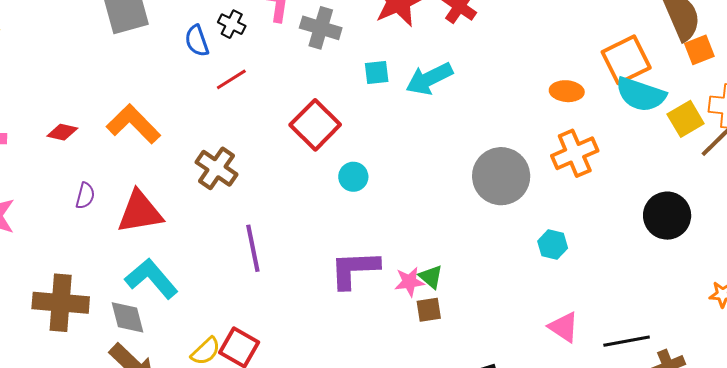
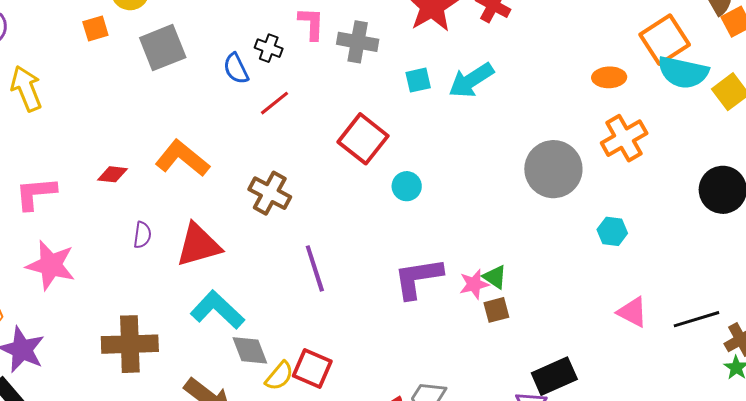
gray diamond: (128, 317) -> (250, 350), moved

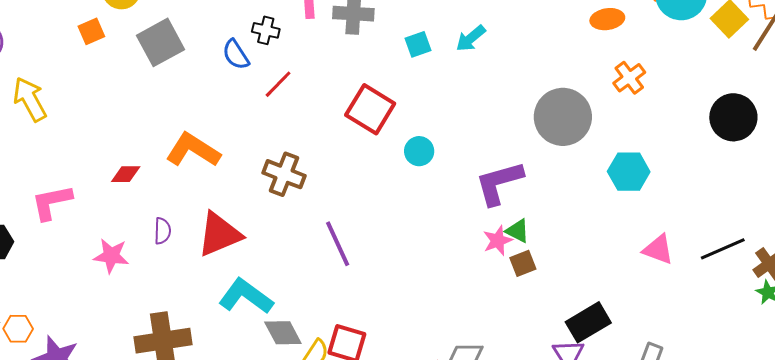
cyan arrow: (471, 80) -> (471, 38), size x0.7
orange cross: (624, 138) -> (629, 78), size x0.7
cyan hexagon: (612, 231) -> (629, 172), size x1.4
pink star: (51, 265) -> (111, 256), moved, size x0.7
purple L-shape: (418, 278) -> (499, 183), moved

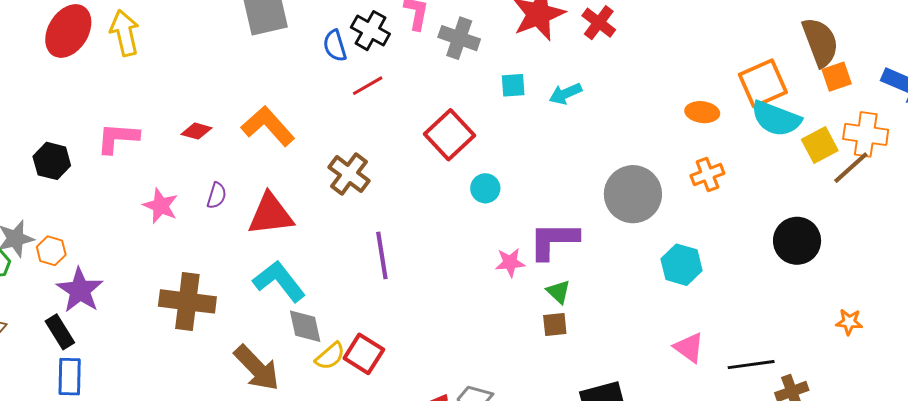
black cross: (266, 30) -> (370, 31), size x1.4
pink star: (498, 241) -> (510, 263), moved

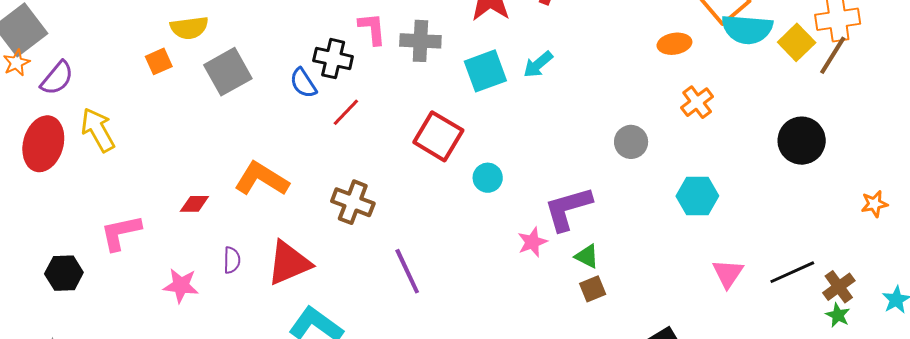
cyan square: (513, 85) -> (485, 71), size x1.6
gray circle: (633, 194) -> (631, 142), size x0.6
pink triangle: (689, 348) -> (728, 273), turned 44

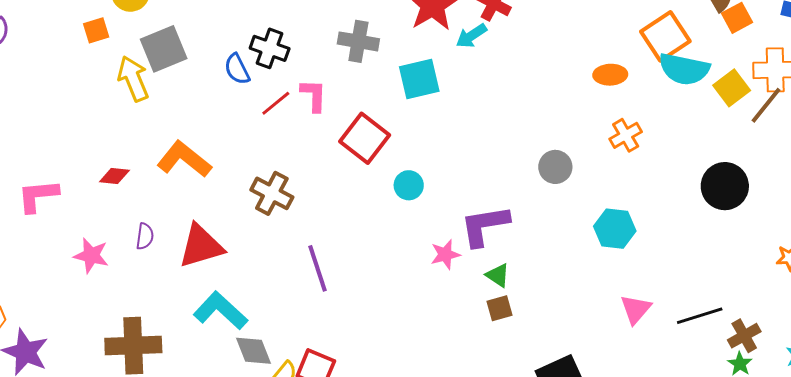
pink L-shape: (372, 29) -> (314, 95), moved
cyan arrow: (538, 64) -> (471, 36), moved
yellow arrow: (98, 130) -> (133, 79), moved

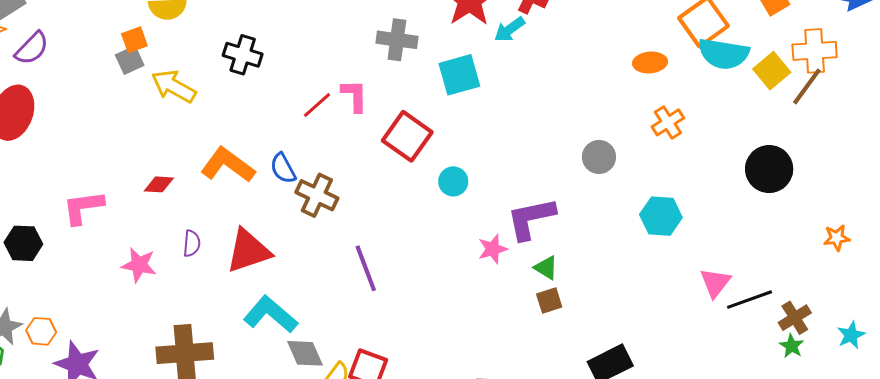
black cross: (270, 48) -> (243, 55), moved
gray square: (164, 49) -> (130, 60), moved, size x0.6
blue semicircle: (237, 69) -> (283, 168), moved
yellow arrow: (133, 79) -> (174, 86), turned -36
pink triangle: (636, 309) -> (715, 283), moved

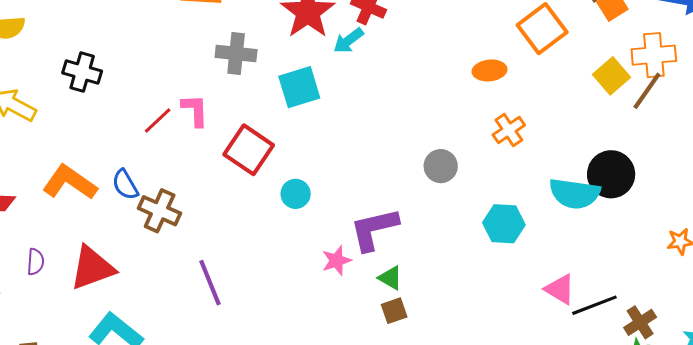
cyan semicircle: (724, 54) -> (575, 194), moved
pink triangle: (715, 283) -> (560, 289), turned -36

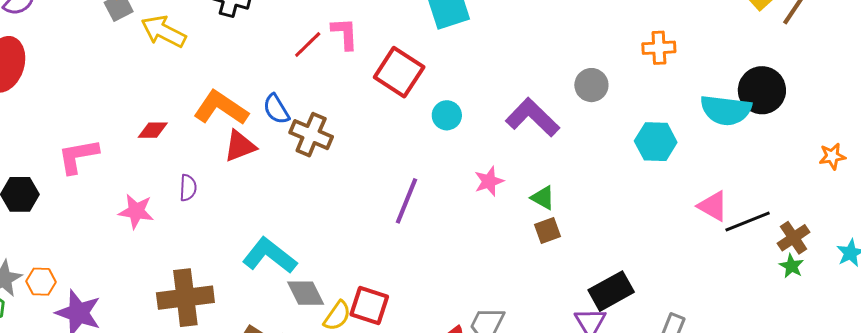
orange cross: (509, 130) -> (659, 48), turned 32
purple L-shape: (374, 229) -> (533, 117), moved, turned 58
red triangle: (92, 268) -> (240, 146), moved, size x0.7
purple line: (210, 283) -> (407, 201), moved, turned 45

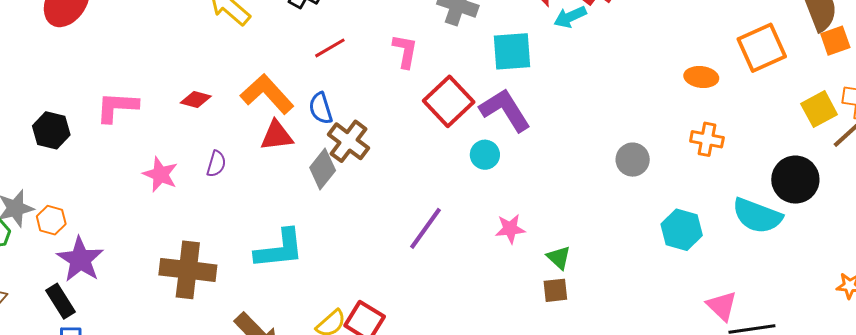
red line: (308, 44) -> (330, 48), moved
black circle: (762, 90) -> (795, 180), moved
purple L-shape: (533, 117) -> (505, 110), moved
cyan L-shape: (270, 256) -> (279, 249), turned 122
gray diamond: (306, 293) -> (323, 169), moved, turned 51

